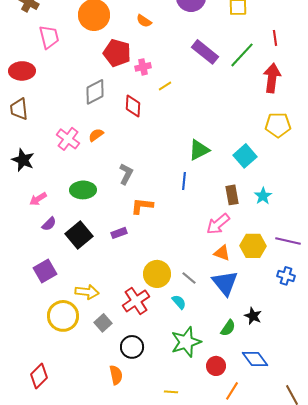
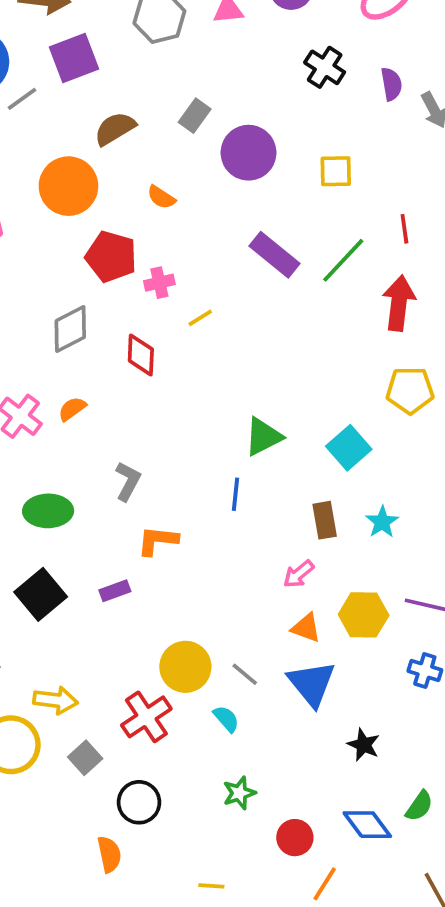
pink arrow: (218, 224) -> (299, 574), size x0.7
green semicircle: (228, 328) -> (419, 806), moved
green star: (186, 342) -> (239, 793), size x0.6

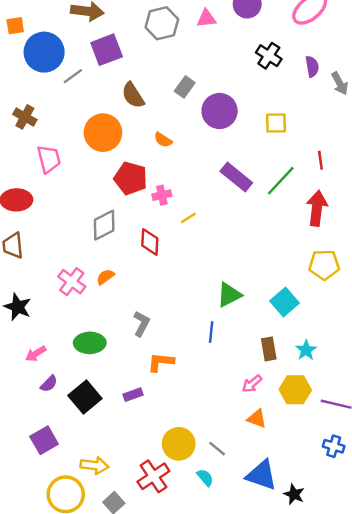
brown semicircle: (115, 129) -> (133, 95), turned -92
yellow hexagon: (364, 615) -> (295, 390), moved
blue triangle: (312, 684) -> (262, 475), moved, turned -32

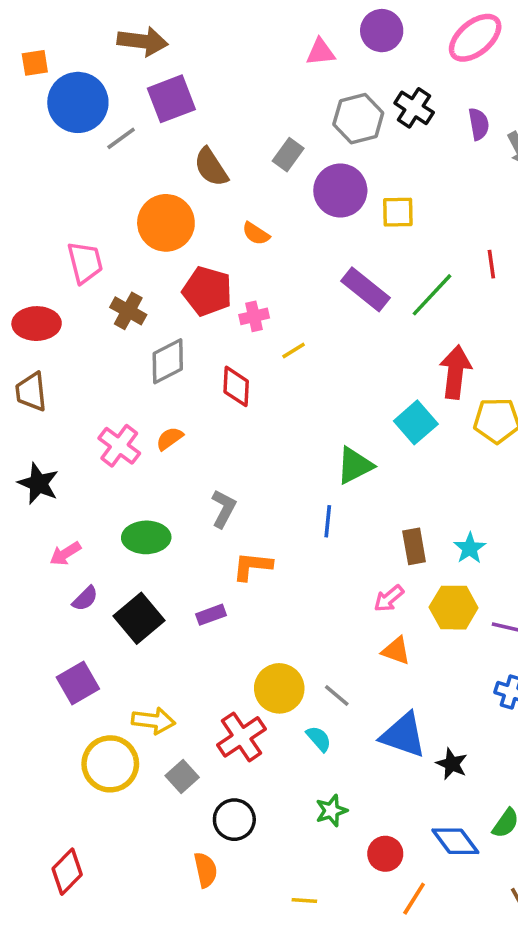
gray hexagon: (162, 23) -> (358, 119), moved
brown cross: (25, 117) -> (128, 311), moved
yellow square: (276, 123) -> (398, 212), moved
red arrow: (317, 208) -> (455, 372), moved
cyan square: (284, 302) -> (416, 422), moved

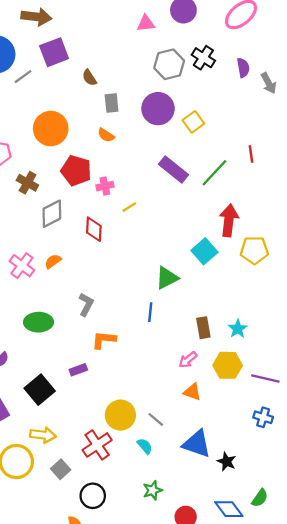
gray rectangle: (288, 155) -> (112, 103), moved, turned -42
brown semicircle: (211, 167) -> (89, 78), moved, size x0.7
yellow square: (398, 212) -> (193, 122), turned -35
black square: (139, 618) -> (40, 390), moved

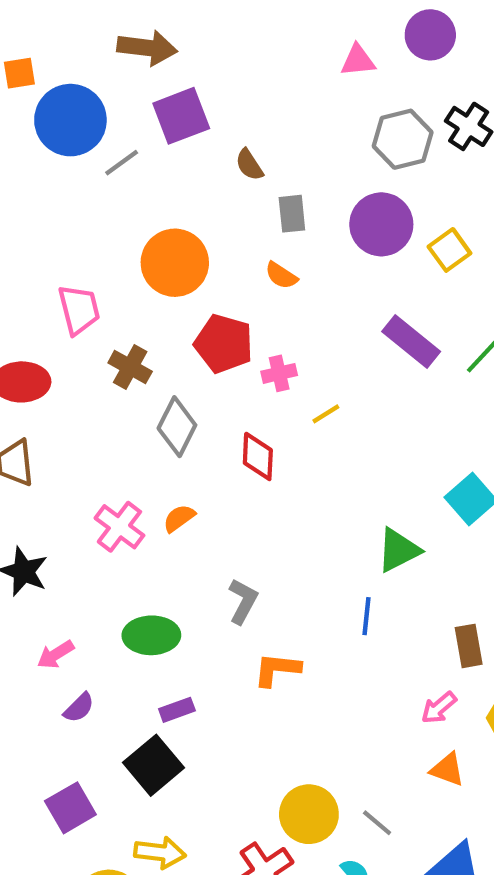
gray diamond: (52, 214) -> (177, 427), turned -36
purple rectangle: (78, 370) -> (177, 710), moved

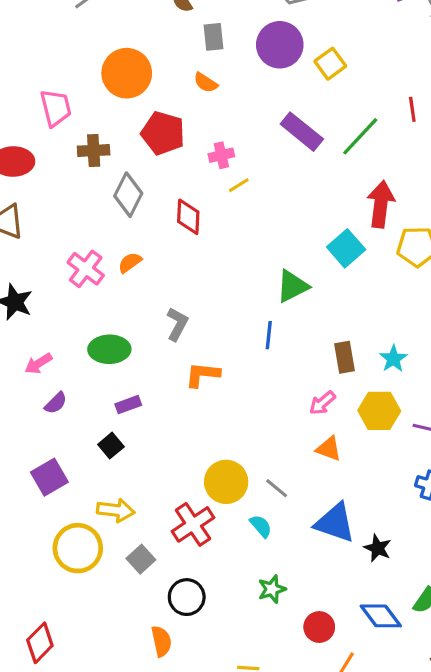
brown cross: (130, 367) -> (94, 150), turned -32
pink cross: (279, 373) -> (221, 155), moved
black square: (154, 765) -> (111, 446), size x0.6

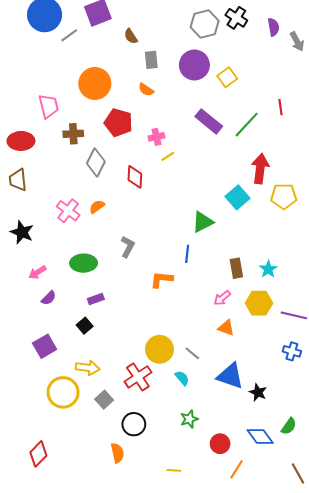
orange L-shape: (202, 375) -> (162, 280), moved

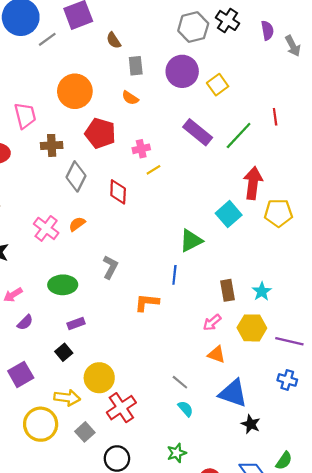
yellow circle: (159, 349) -> (99, 378), moved
blue triangle: (230, 376) -> (233, 393), moved
cyan semicircle: (182, 378) -> (185, 409), moved

